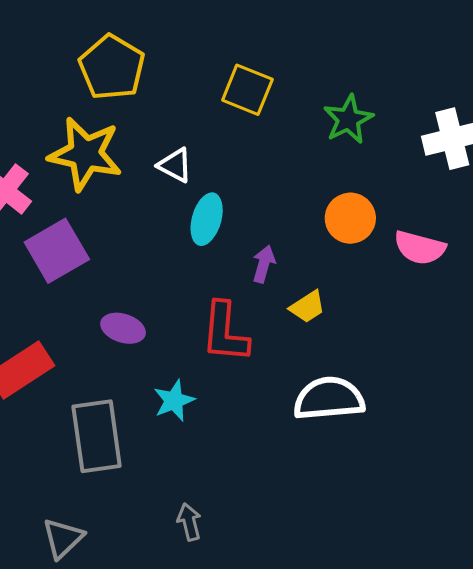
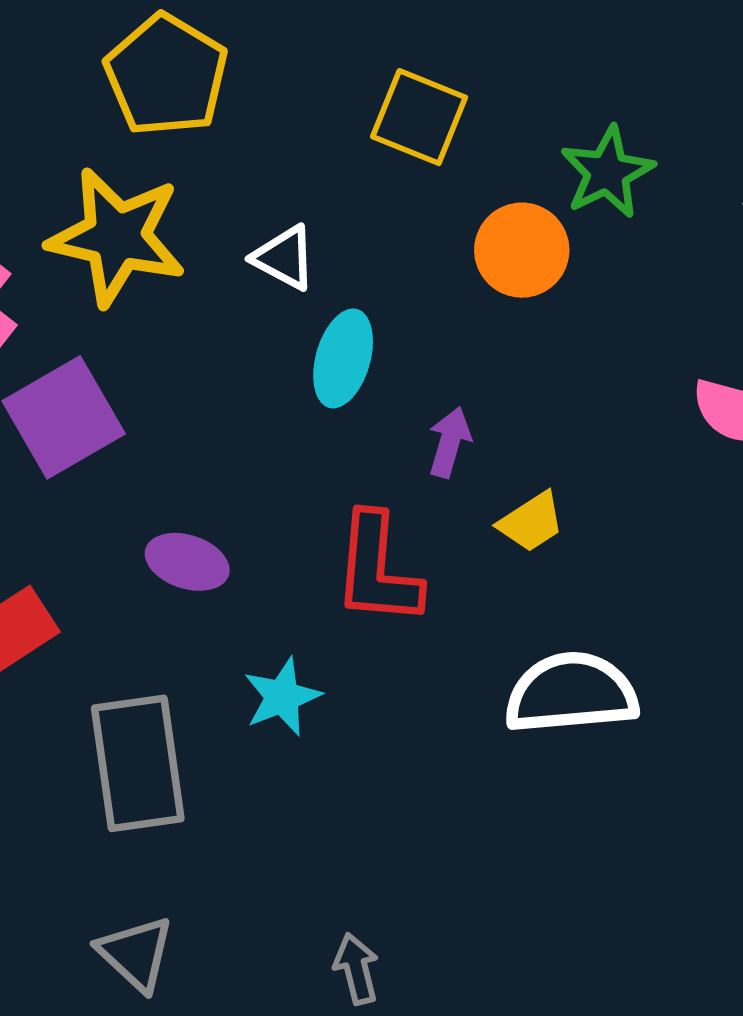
orange circle: (350, 218) -> (522, 250), moved
gray arrow: (189, 522) -> (356, 969), moved
gray triangle: (63, 538) -> (136, 953), moved, turned -33

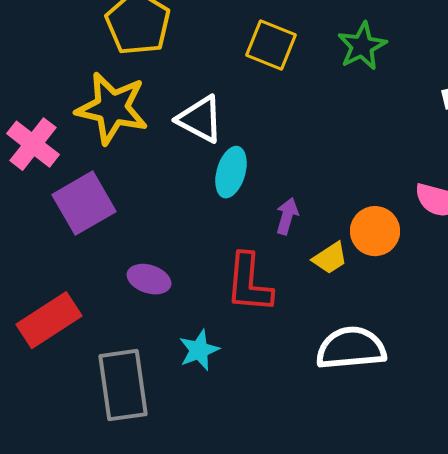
green star: (607, 172) -> (362, 46), moved
orange circle: (522, 250) -> (375, 231), moved
white triangle: (284, 258) -> (200, 119), size x1.4

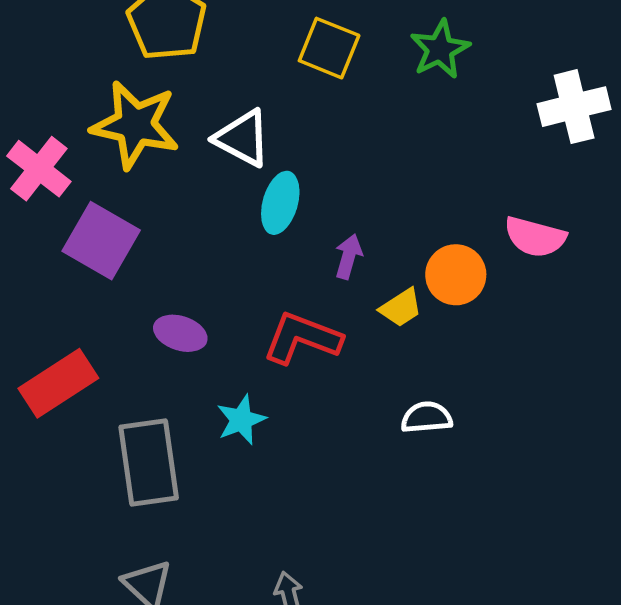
purple square: (84, 203) -> (101, 241), turned -30
red L-shape: (249, 283) -> (302, 338), turned 106
white semicircle: (351, 348) -> (427, 417), size x0.6

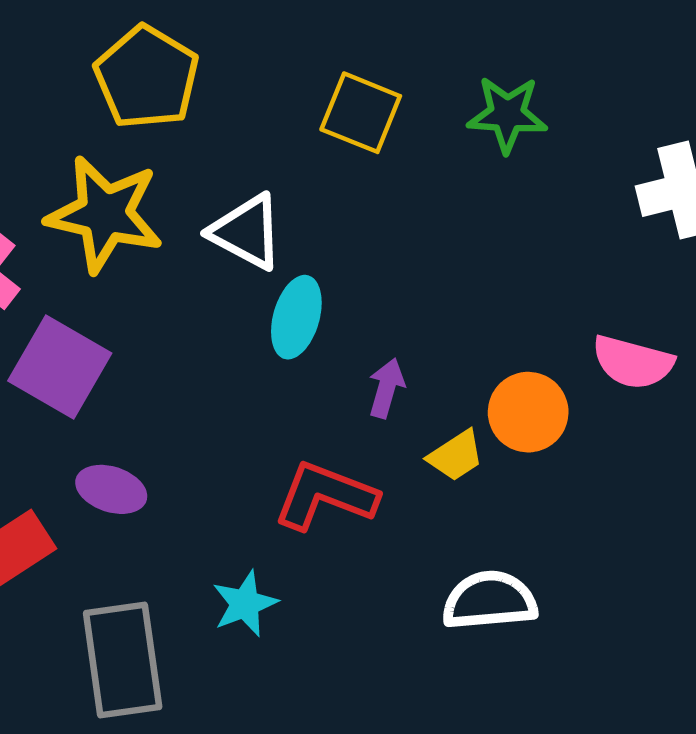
green star: (440, 49) -> (507, 114), turned 30
purple ellipse: (180, 333) -> (111, 489), moved
white semicircle: (427, 417) -> (489, 600), size x1.4

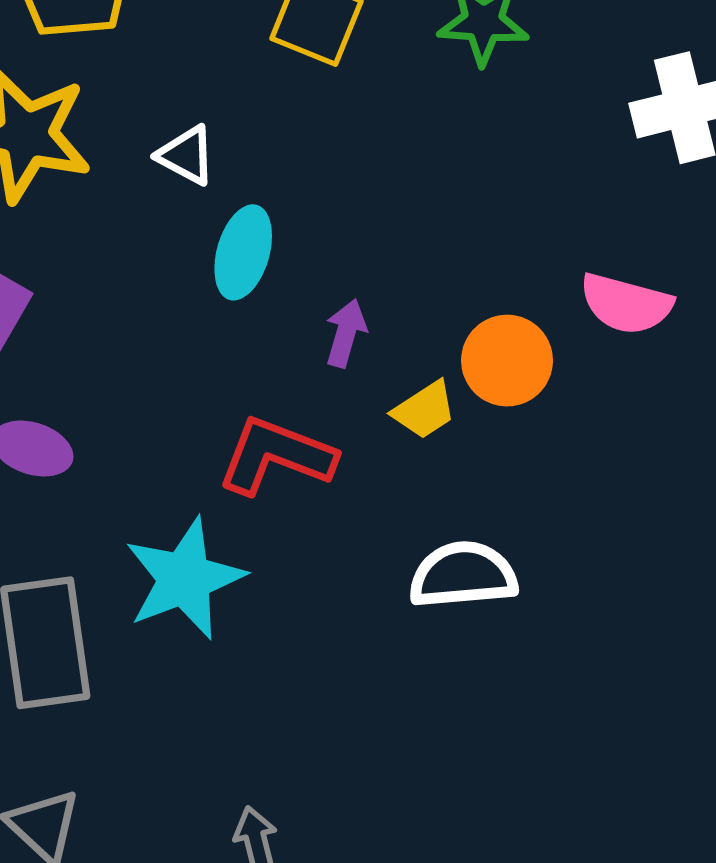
white triangle: (246, 232) -> (186, 155), size x0.7
cyan star: (245, 604) -> (185, 579), size x1.6

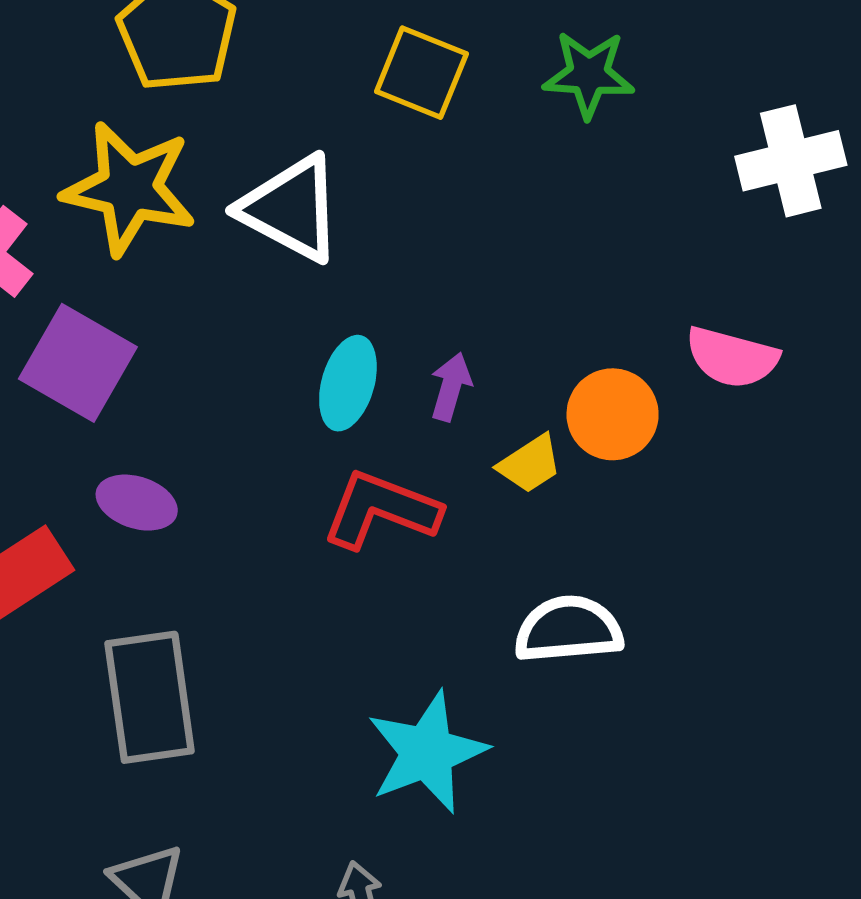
white triangle: (186, 155) -> (291, 209), size x1.8
cyan ellipse: (243, 252) -> (348, 383), moved
cyan star: (185, 579) -> (427, 752), moved

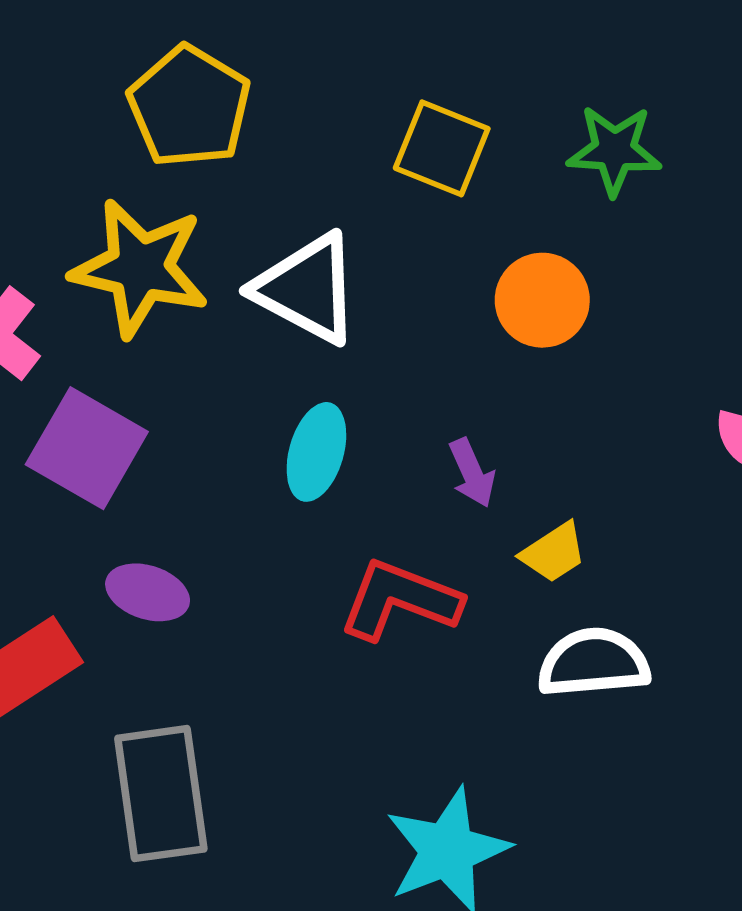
cyan ellipse: (348, 383) -> (316, 452), moved
purple arrow: (451, 387) -> (472, 473), turned 140
orange circle: (613, 414) -> (542, 300), moved
white semicircle: (568, 629) -> (593, 663), moved

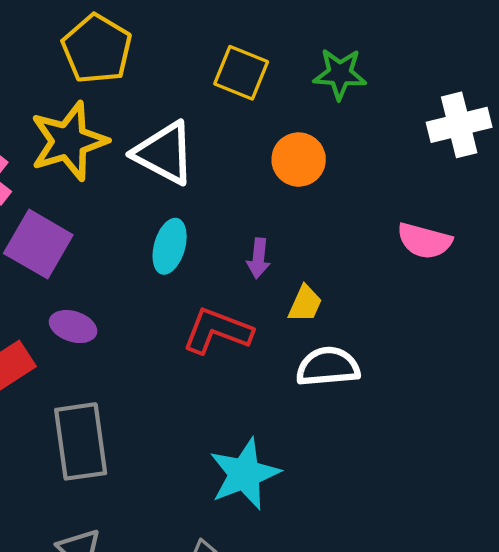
yellow star: (140, 268) -> (69, 141), turned -30
purple arrow: (472, 473) -> (258, 258), turned 30
yellow trapezoid: (554, 553) -> (305, 304), turned -33

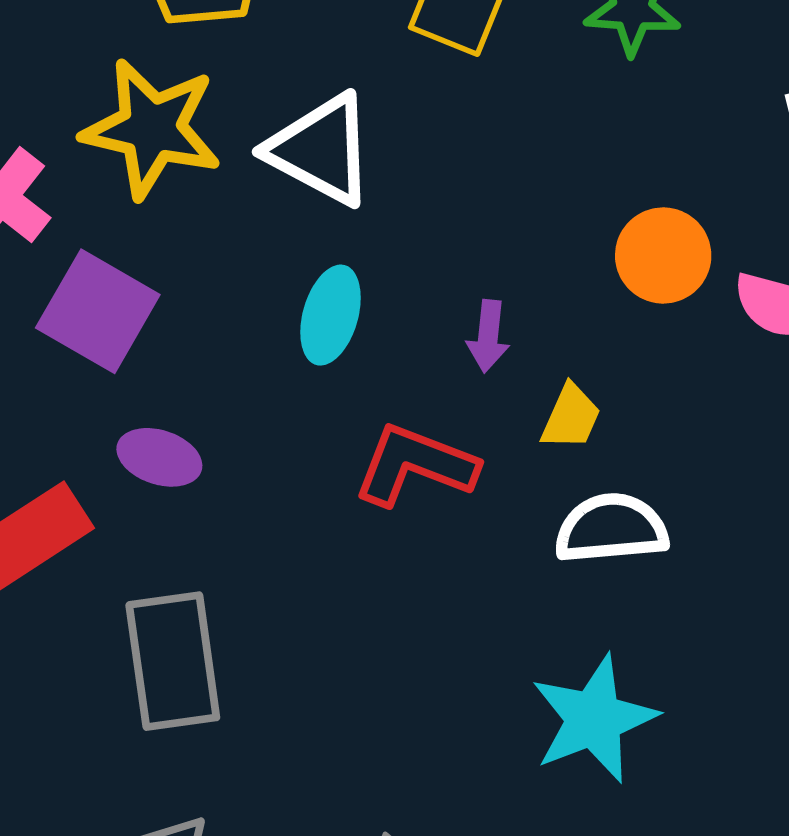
yellow star: (69, 141) -> (152, 129), turned 30
orange circle: (299, 160) -> (663, 255), moved
cyan star: (244, 474) -> (594, 719), moved

